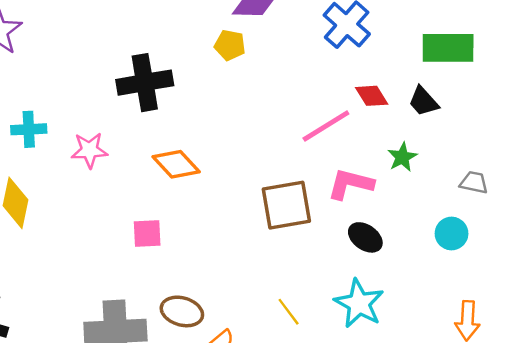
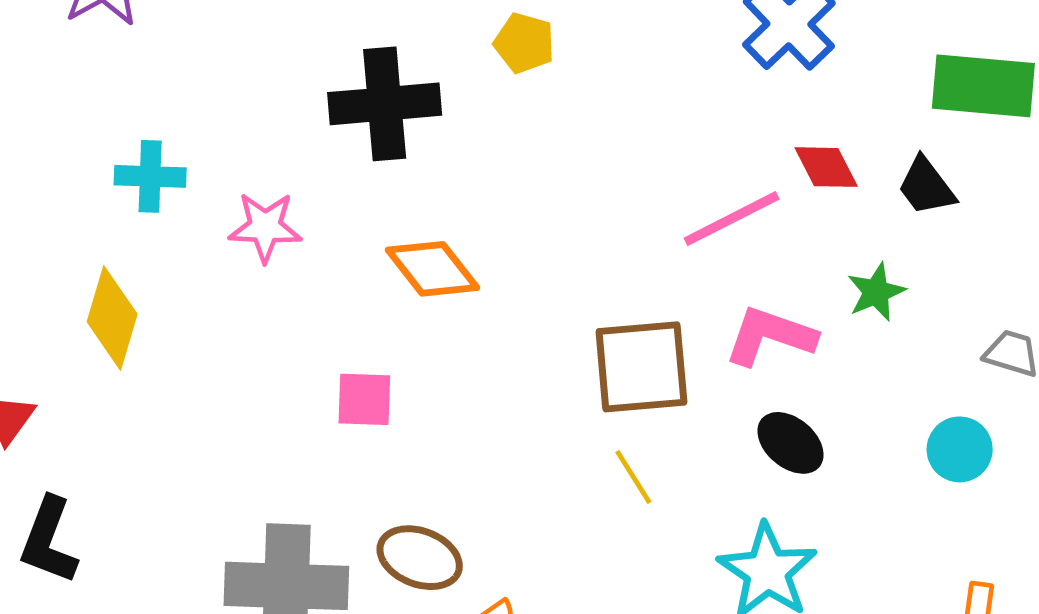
yellow pentagon: (230, 45) -> (524, 43), moved
yellow line: (289, 312) -> (633, 477), moved

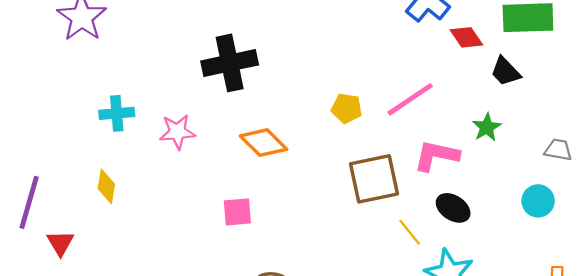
yellow pentagon: (524, 43) -> (347, 108), moved
red diamond: (826, 167) -> (466, 37), moved
yellow diamond: (112, 318) -> (106, 186), size x0.7
yellow line: (633, 477) -> (410, 232), moved

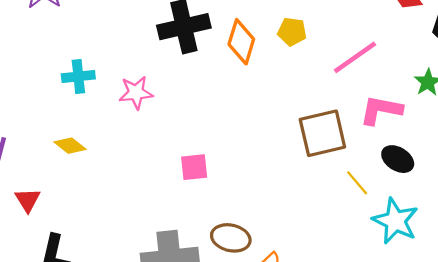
yellow pentagon: (347, 108) -> (292, 32), moved
orange diamond: (264, 143) -> (241, 42), moved, turned 63
yellow diamond: (106, 186) -> (70, 146), turned -60

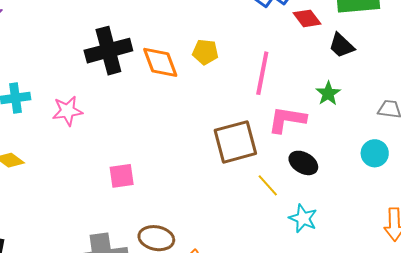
orange diamond: (241, 42) -> (160, 62), turned -36
pink line: (355, 57) -> (262, 73), turned -42
cyan star: (395, 221) -> (303, 218), size x0.7

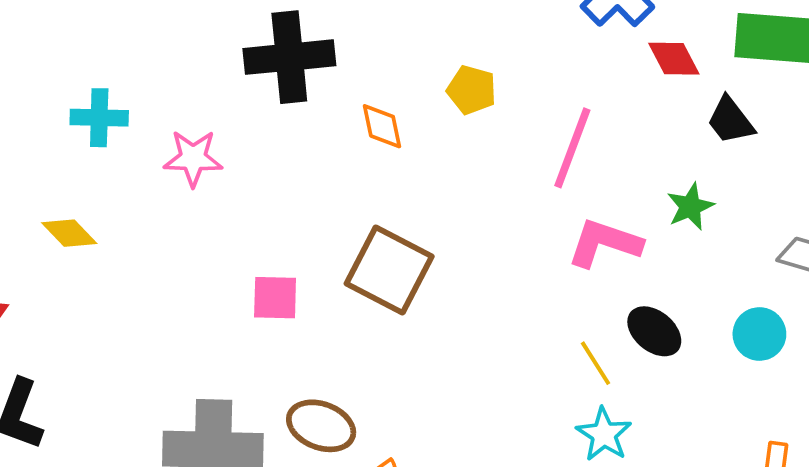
orange diamond: (160, 62) -> (382, 126), moved, size x0.7
brown square: (235, 142) -> (389, 270), moved, turned 33
black ellipse: (303, 163) -> (654, 331), moved
yellow line: (268, 185) -> (596, 363), moved

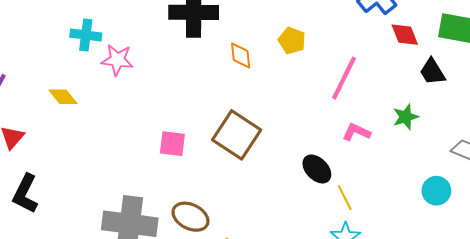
pink star: (193, 158) -> (117, 60), moved
pink L-shape: (605, 243) -> (356, 132), size x0.7
black ellipse: (654, 331) -> (317, 169), moved

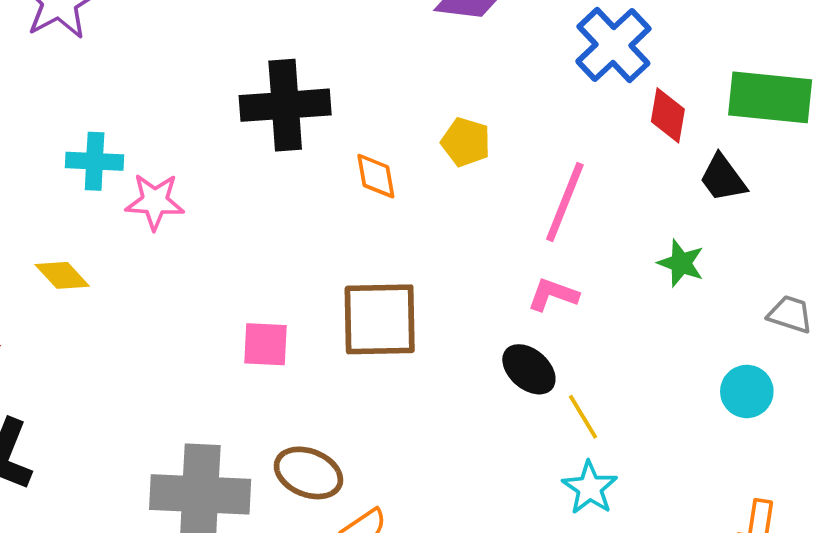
red diamond: (405, 35) -> (668, 115), turned 36
green star: (406, 117) -> (681, 263), turned -30
pink L-shape: (356, 132) -> (553, 295), moved
brown square: (237, 135) -> (380, 319), turned -30

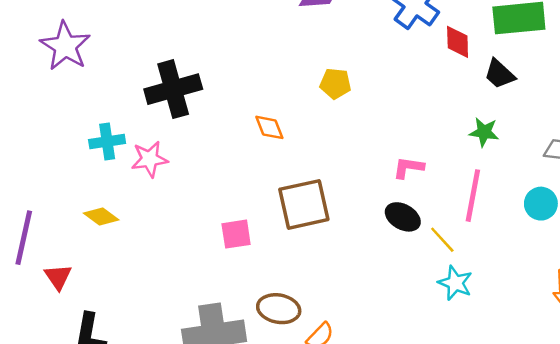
black cross: (285, 105) -> (173, 89), moved
orange diamond: (376, 176) -> (269, 127), moved
pink line: (565, 202) -> (473, 196), moved

